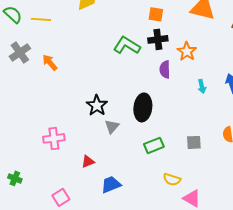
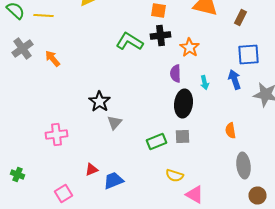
purple semicircle: (165, 69) -> (176, 74), moved
black ellipse: (143, 107) -> (184, 104), moved
gray square: (194, 142) -> (182, 136), moved
red triangle: (88, 161) -> (92, 170), moved

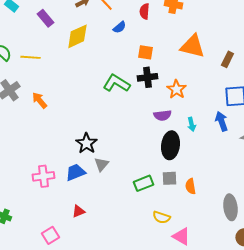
purple semicircle: (176, 74) -> (162, 115), turned -96
orange semicircle: (230, 130) -> (190, 186), moved
blue trapezoid: (114, 180) -> (75, 172), moved

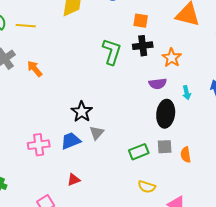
green L-shape: (116, 83) -> (112, 52), turned 76
yellow semicircle: (161, 217) -> (147, 187), moved

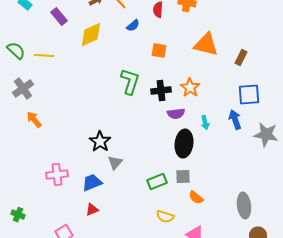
black cross: (143, 46) -> (161, 91), moved
orange arrow: (35, 69) -> (34, 120), moved
blue trapezoid: (71, 141) -> (92, 183), moved
orange semicircle: (186, 155) -> (196, 198), moved, turned -42

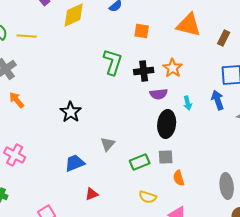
black star: (100, 142) -> (71, 112), moved
gray triangle: (115, 163) -> (108, 144), moved
pink cross: (57, 175) -> (15, 155), moved, turned 35
orange semicircle: (196, 198) -> (179, 178), turned 35
red triangle: (92, 210) -> (92, 194), moved

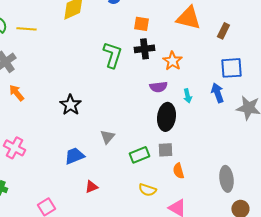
black cross: (144, 71) -> (144, 49), moved

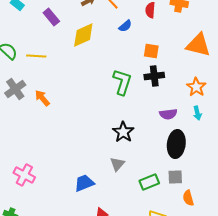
orange star: (172, 61) -> (196, 87), moved
orange arrow: (16, 93) -> (42, 98), moved
cyan arrow: (187, 96) -> (197, 113), moved
black star: (70, 105) -> (123, 132), moved

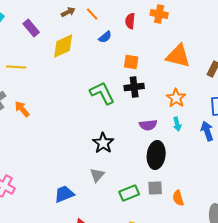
green L-shape: (122, 82) -> (102, 93), turned -44
orange semicircle: (188, 198) -> (178, 198), moved

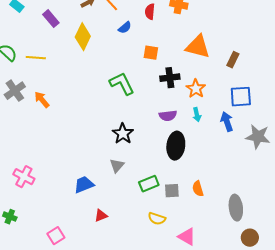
yellow diamond: (63, 46) -> (83, 37), turned -40
black cross: (134, 87) -> (170, 78), moved
gray square: (155, 188) -> (172, 191), moved

